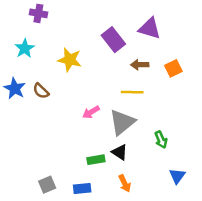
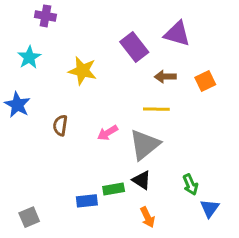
brown semicircle: (41, 91) -> (60, 125), moved, turned 54
green arrow: (161, 140) -> (190, 185), moved
gray square: (47, 185) -> (29, 217), moved
blue rectangle: (82, 188) -> (87, 201), moved

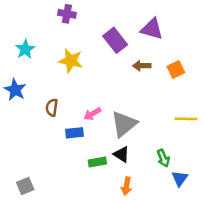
purple cross: (45, 16) -> (67, 14), moved
yellow line: (156, 109) -> (186, 119), moved
blue rectangle: (87, 201) -> (75, 133), moved
orange arrow: (148, 217) -> (127, 186), turned 36

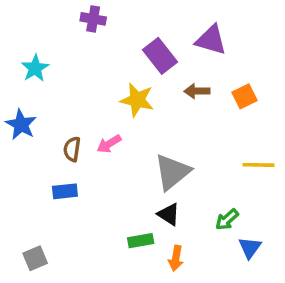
yellow star: (71, 61) -> (137, 100), moved
pink arrow: (92, 114) -> (109, 144), moved
blue rectangle: (75, 133) -> (65, 191), moved
green arrow: (163, 158) -> (227, 220), turned 72
green rectangle: (97, 162) -> (141, 241), moved

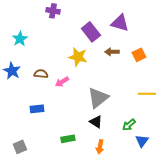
brown semicircle: (72, 149) -> (41, 74), moved, turned 88
green rectangle: (141, 241) -> (68, 139), moved

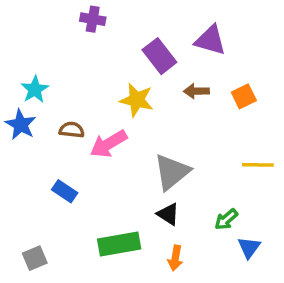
cyan star: (20, 39) -> (35, 89), moved
pink arrow: (62, 82) -> (109, 144), size x1.5
blue rectangle: (37, 109) -> (65, 191), turned 40
green rectangle: (68, 139) -> (119, 244), size x1.6

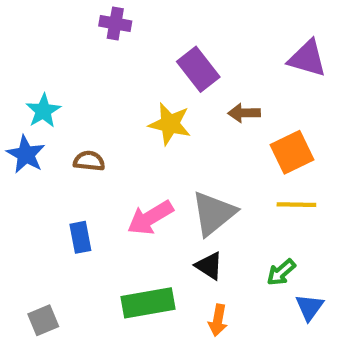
purple triangle: (210, 40) -> (307, 58), moved
orange square: (244, 96) -> (292, 152), moved, size x1.4
pink arrow: (109, 144) -> (150, 218), moved
yellow line: (258, 165) -> (296, 205), moved
blue rectangle: (65, 191) -> (80, 237), turned 45

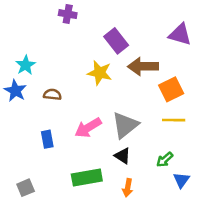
brown arrow: (244, 113) -> (143, 66), size x1.6

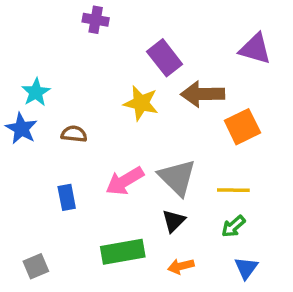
yellow line: (174, 120) -> (233, 190), moved
gray triangle: (125, 125) -> (177, 177), turned -36
black triangle: (123, 156) -> (174, 221), turned 42
blue triangle: (181, 180) -> (246, 268), moved
orange arrow: (128, 188) -> (181, 266), turned 66

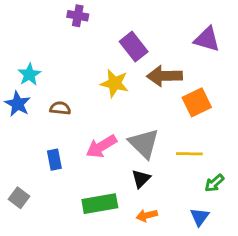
green arrow: (233, 226) -> (214, 183), moved
gray square: (36, 266) -> (19, 198), moved, turned -30

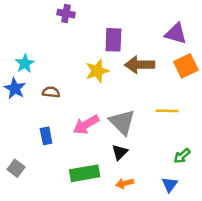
purple rectangle: (134, 47) -> (113, 40), turned 40
yellow star: (115, 83) -> (97, 71), turned -30
orange square: (197, 102) -> (186, 66), moved
yellow line: (189, 154) -> (167, 111), moved

